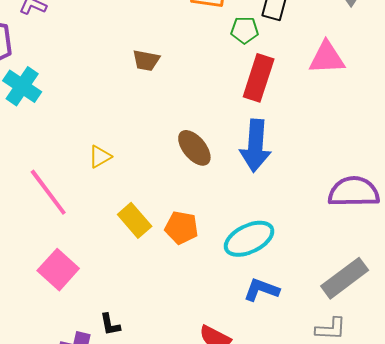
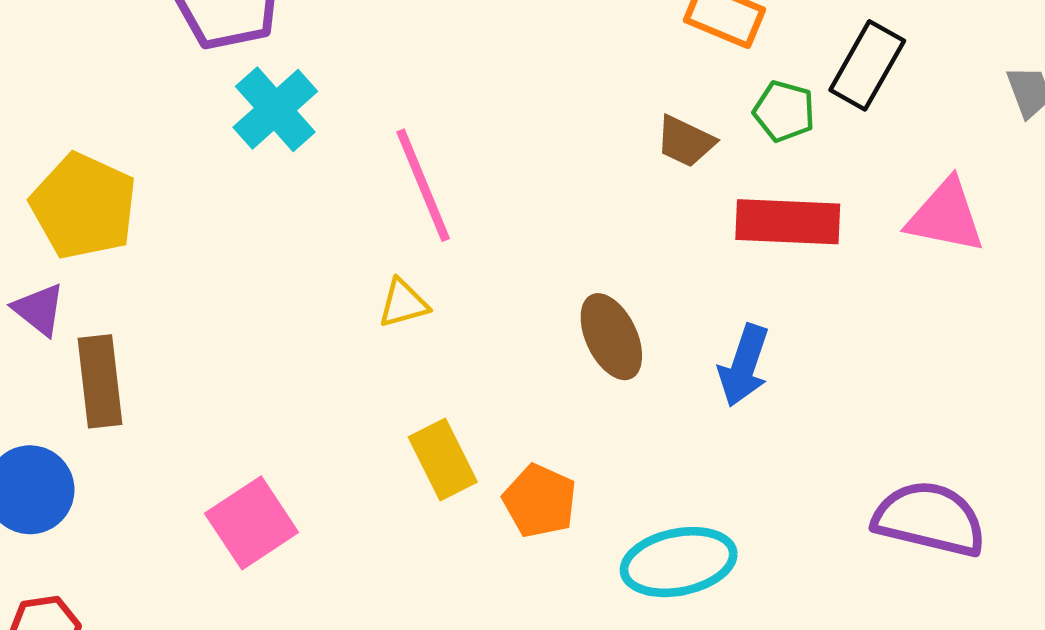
brown trapezoid: (146, 60) -> (685, 141), moved
red rectangle: (259, 78) -> (788, 222), turned 60
blue arrow: (255, 146) -> (744, 365), size x0.7
pink line: (48, 192) -> (423, 185), moved

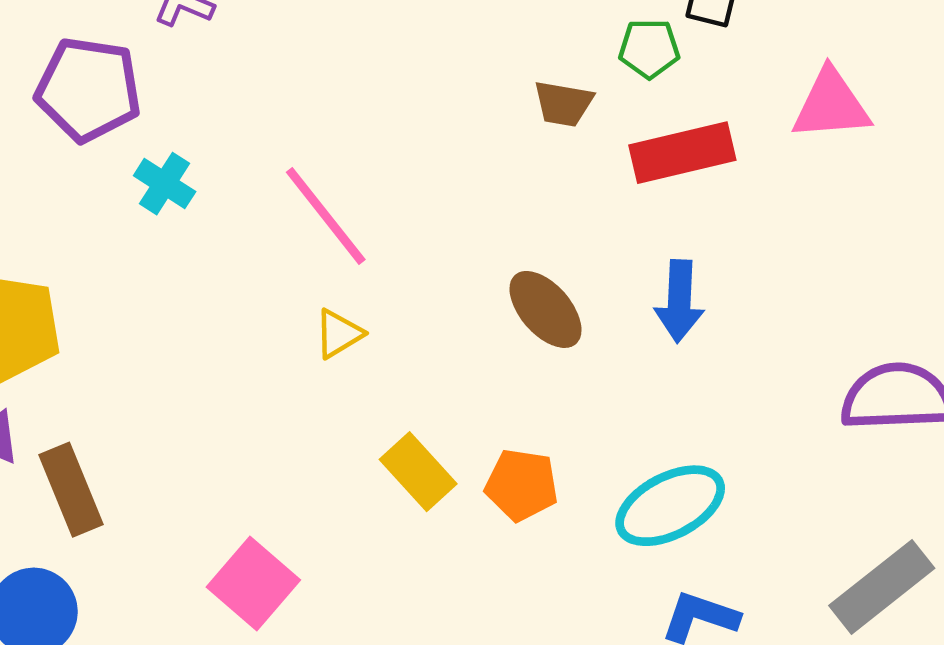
cyan cross: (275, 109) -> (165, 184), size x0.7

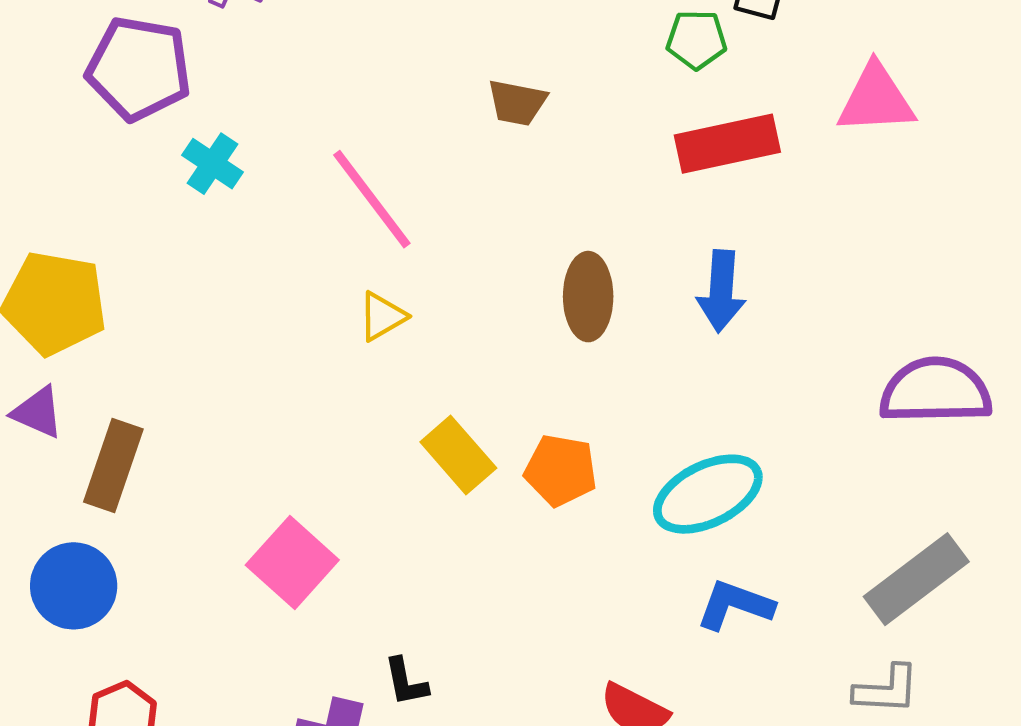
brown trapezoid: (563, 104) -> (517, 103), moved
brown ellipse: (546, 309) -> (588, 297), turned 40
brown rectangle: (71, 490) -> (113, 466), turned 40

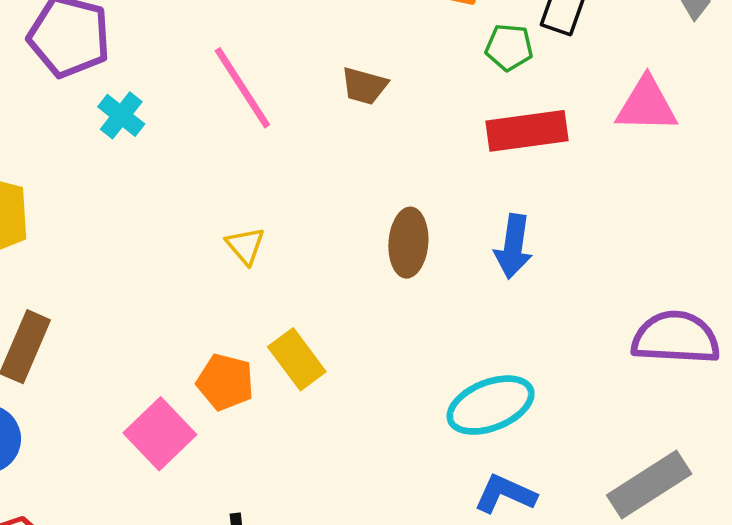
pink line: (372, 199) -> (242, 88), moved
yellow triangle: (382, 316) -> (245, 246), turned -45
orange pentagon: (561, 470) -> (225, 382), moved

